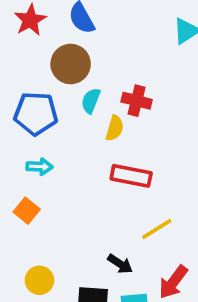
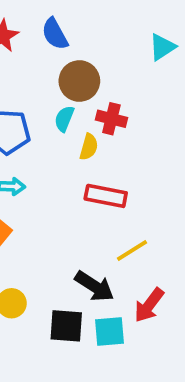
brown circle: (71, 64) -> (79, 81), moved
black arrow: (120, 264) -> (94, 286), size x1.5

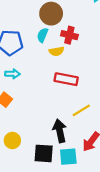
yellow semicircle: (89, 147) -> (56, 51), turned 64
black arrow: (94, 286) -> (60, 131), turned -135

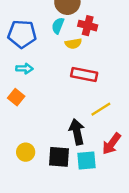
yellow circle: (12, 141) -> (26, 152), moved

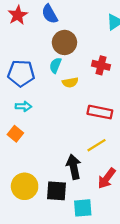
red cross: (88, 26) -> (101, 65), moved
red rectangle: (84, 75) -> (100, 112), moved
yellow circle: (26, 152) -> (25, 186), size x1.5
cyan square: (86, 160) -> (83, 208), moved

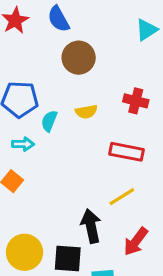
cyan semicircle: (55, 65) -> (49, 121), moved
red cross: (101, 65) -> (136, 101), moved

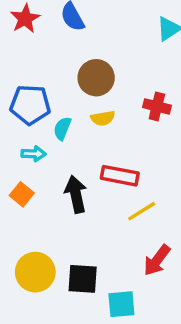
brown circle: (79, 58) -> (96, 78), moved
red rectangle: (126, 152) -> (120, 176), moved
black arrow: (91, 226) -> (76, 194), moved

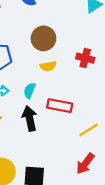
cyan semicircle: (62, 128) -> (30, 91), moved
yellow line: (142, 211) -> (89, 130), moved

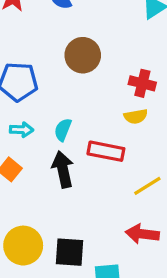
yellow semicircle: (48, 66) -> (136, 116), moved
red arrow: (85, 164) -> (142, 234), turned 60

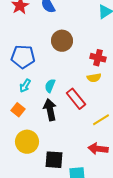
cyan arrow: (22, 130) -> (25, 86), turned 120
red rectangle: (106, 151) -> (76, 99), turned 40
yellow circle: (23, 246) -> (27, 142), moved

